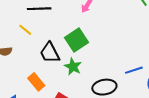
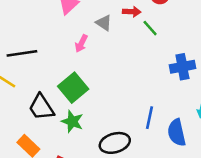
blue line: (134, 70) -> (149, 118), turned -54

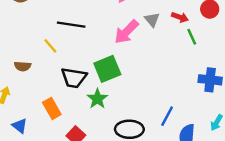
pink arrow: (81, 43) -> (126, 32), size x1.6
black trapezoid: (41, 107) -> (74, 78), turned -64

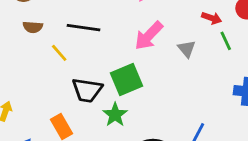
gray triangle: (152, 20) -> (187, 49), moved
brown semicircle: (23, 66) -> (33, 27), moved

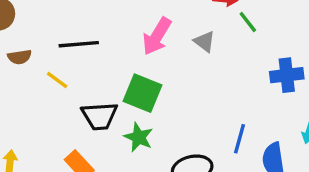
green square: (126, 79) -> (142, 93), turned -32

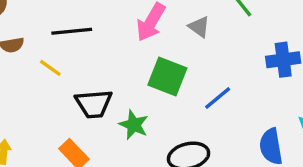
green square: (142, 93) -> (167, 77), moved
blue line: (239, 139) -> (218, 98), moved, turned 36

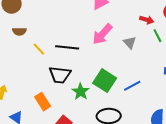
black line: (72, 31) -> (67, 47), moved
green square: (167, 77) -> (105, 81), moved

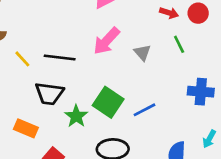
red arrow: (147, 20) -> (169, 13), moved
orange rectangle: (43, 102) -> (26, 128), turned -36

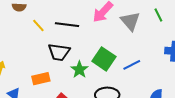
gray triangle: (142, 53) -> (130, 21), size x1.5
orange rectangle: (26, 128) -> (41, 79), turned -36

